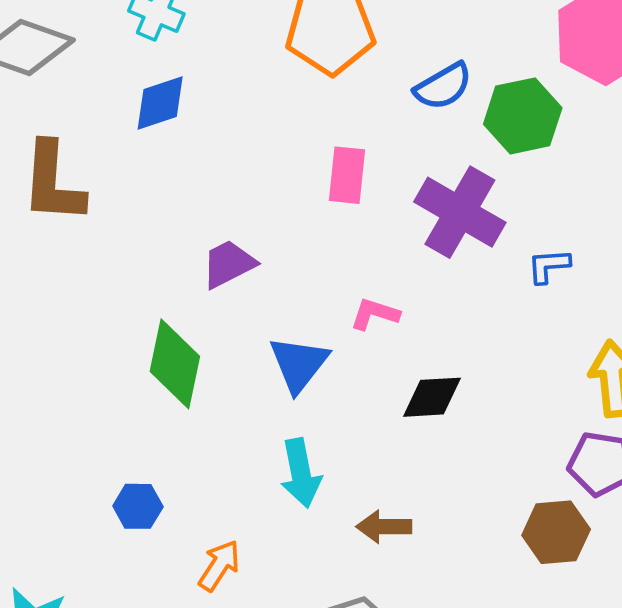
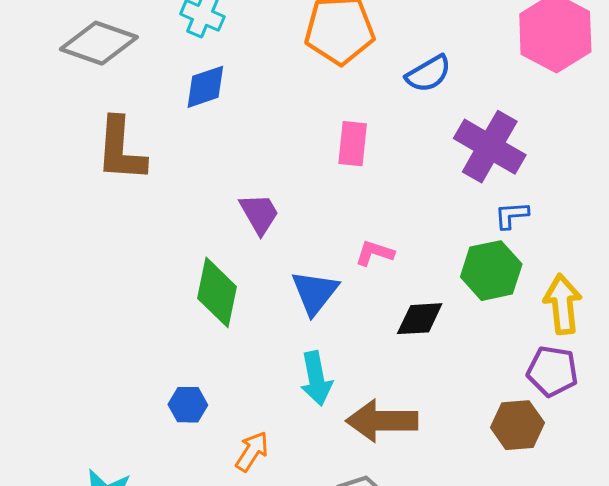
green hexagon: (523, 116) -> (491, 271), moved
purple cross: (460, 212) -> (490, 147), moved
purple trapezoid: (229, 264) -> (259, 214), turned 87
brown arrow: (384, 527) -> (382, 421), size x1.6

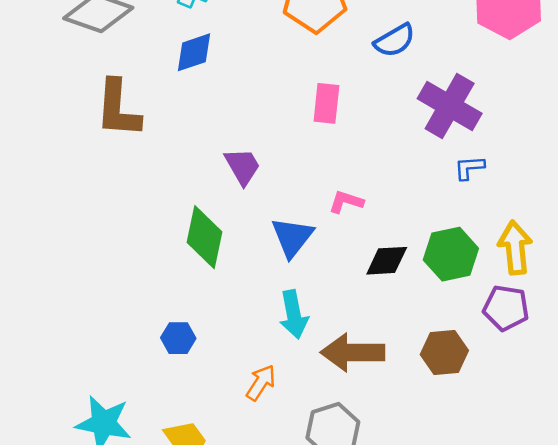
green hexagon: (491, 271) -> (451, 254), moved
brown hexagon: (517, 425) -> (444, 352), moved
orange arrow: (252, 451) -> (261, 383), moved

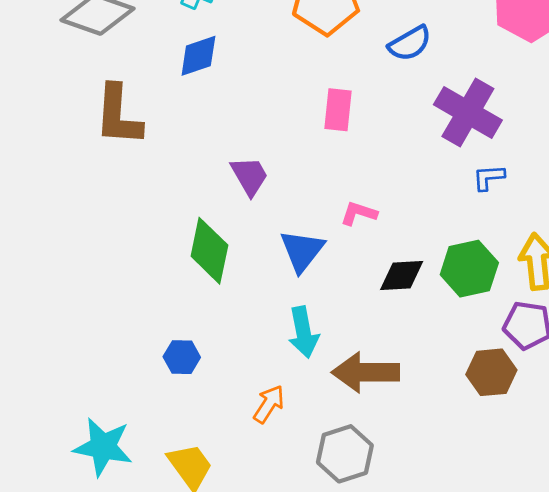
brown hexagon: (444, 352) -> (491, 372), moved

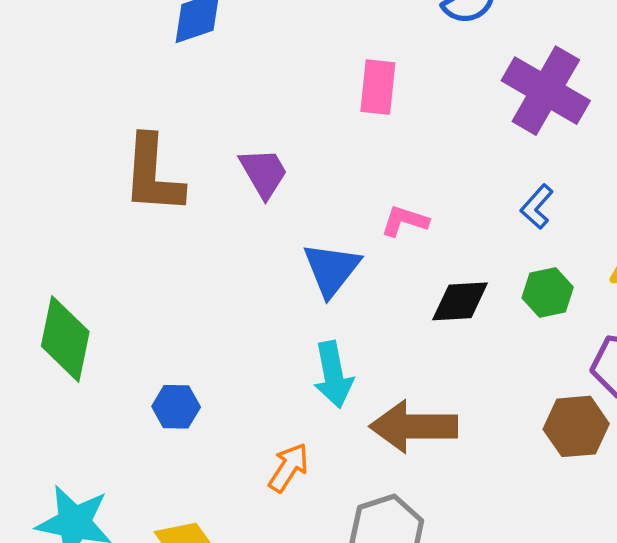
brown L-shape: (118, 115) -> (153, 175), moved
blue L-shape: (489, 177) -> (537, 207), moved, turned -44
green diamond: (209, 251) -> (65, 339), moved
green hexagon: (469, 269) -> (548, 292), size x0.7

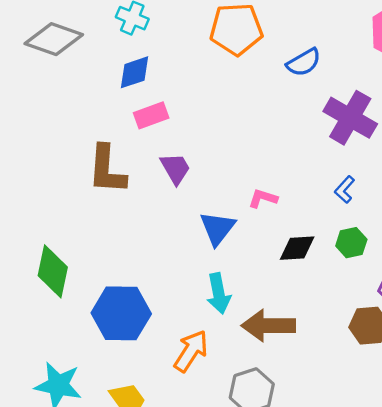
pink rectangle: (378, 87) -> (151, 115), moved, turned 64
blue hexagon: (176, 407) -> (121, 313), size x2.0
orange arrow: (289, 468) -> (191, 351), size x1.4

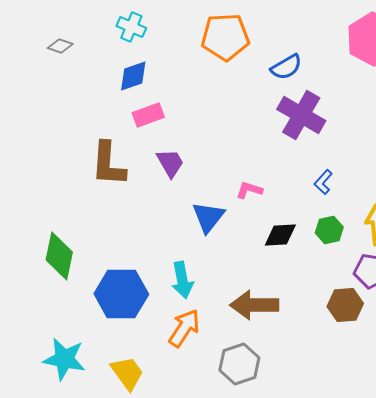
gray diamond: (54, 39) -> (60, 46), size x0.5
purple cross: (350, 118) -> (301, 115), moved
cyan arrow: (219, 293) -> (182, 280), moved

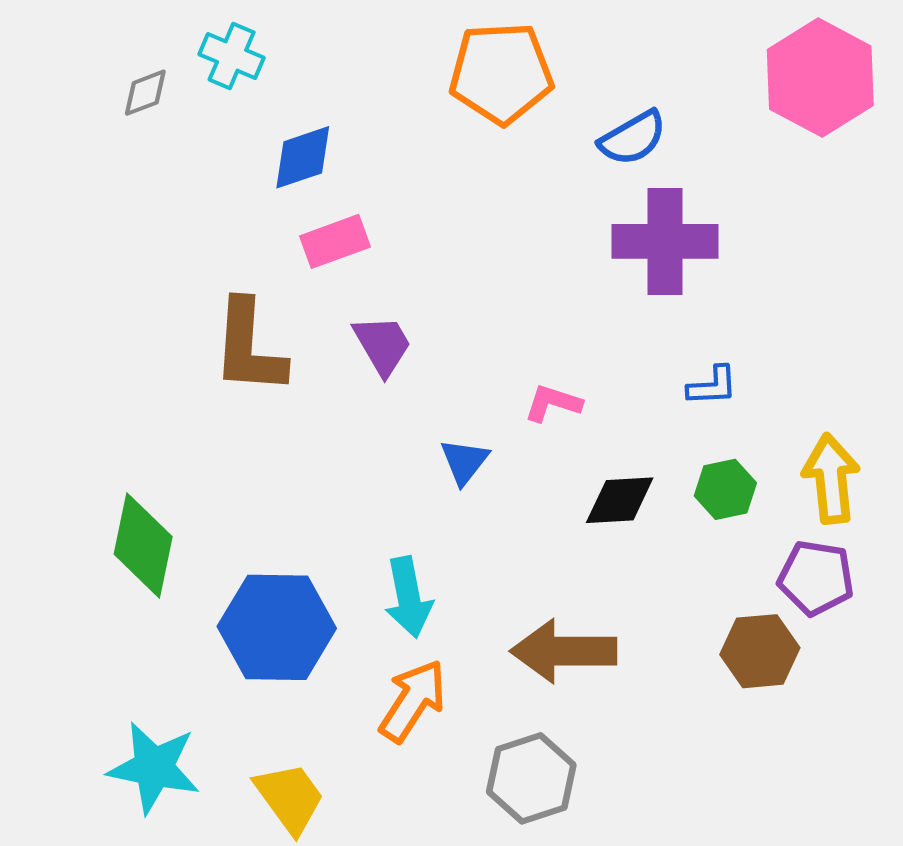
cyan cross: (131, 27) -> (232, 56), moved
gray diamond: (60, 46) -> (145, 93), turned -40
purple cross: (301, 115) -> (665, 241), turned -30
blue L-shape: (323, 182) -> (712, 386), turned -135
blue triangle: (208, 217) -> (464, 461), size x0.7

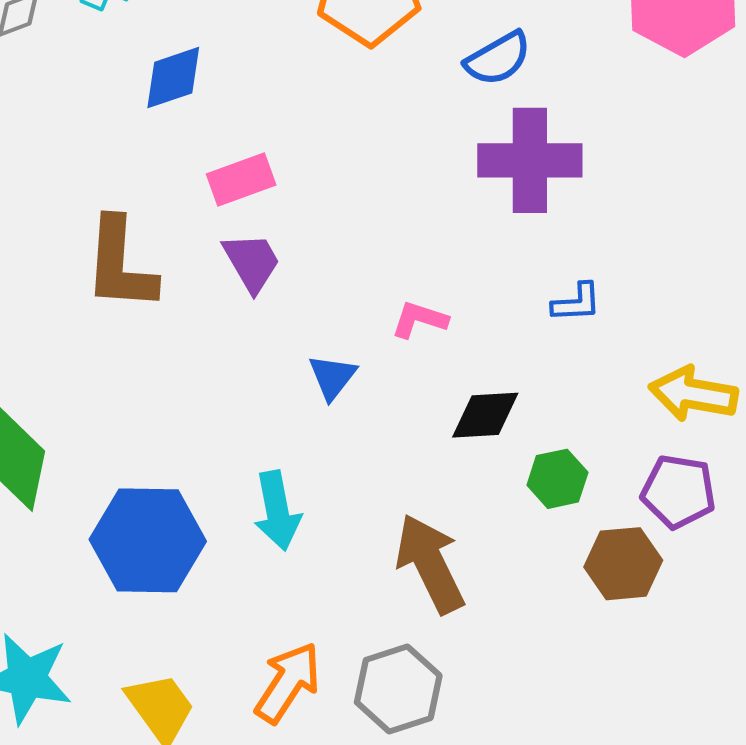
pink rectangle: (335, 241) -> (241, 179), moved
yellow arrow: (831, 479) -> (693, 394), turned -74
green hexagon: (725, 489) -> (557, 479), moved
brown arrow: (564, 651) -> (430, 564), turned 64
orange arrow: (413, 701) -> (288, 683), moved

